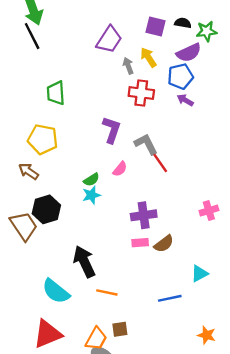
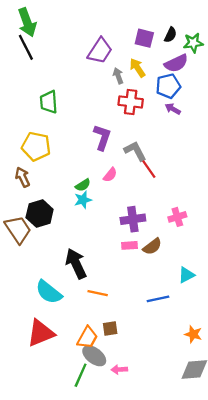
black semicircle: (183, 23) -> (170, 35), turned 105
brown arrow: (28, 171) -> (23, 177), turned 30
pink cross: (209, 211) -> (177, 217), moved

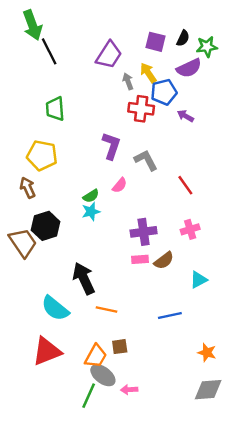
black line: (26, 47) -> (49, 51), moved
blue pentagon: (168, 86) -> (164, 92), moved
red line: (149, 169) -> (185, 185), moved
cyan triangle: (186, 275) -> (199, 280), moved

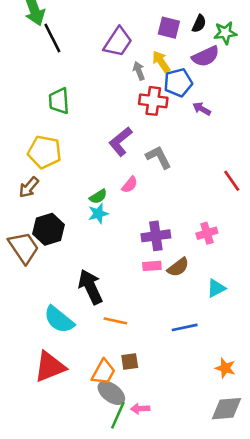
purple L-shape: (111, 146) -> (121, 142), turned -148
red line: (185, 185) -> (232, 181), moved
brown arrow: (28, 188) -> (29, 187), turned -114
green line: (89, 396) -> (118, 415), moved

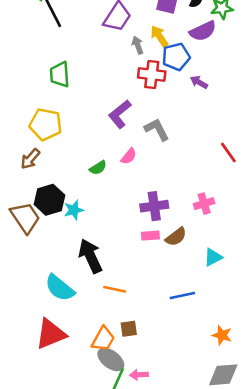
cyan star: (98, 214) -> (74, 210), moved

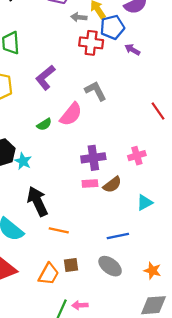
gray arrow: (138, 45) -> (79, 17), turned -64
purple L-shape: (120, 114) -> (45, 77), moved
pink semicircle: (129, 156) -> (71, 114), size x1.6
cyan star: (74, 210) -> (23, 161), turned -30
gray ellipse: (111, 359) -> (110, 266), moved

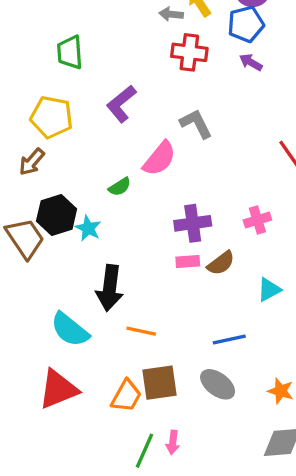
blue pentagon: (112, 27) -> (246, 24), moved
green semicircle: (44, 124) -> (120, 187), moved
black arrow: (37, 201) -> (110, 288), turned -148
brown square: (71, 265) -> (159, 383), size x1.6
pink arrow: (80, 305) -> (173, 442), turned -80

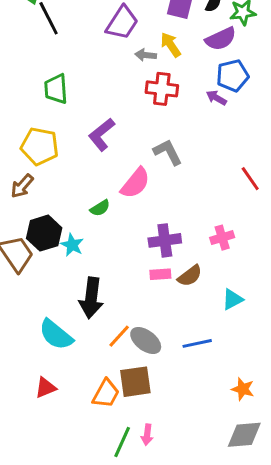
blue pentagon: (246, 24) -> (232, 76), moved
orange line: (141, 331) -> (119, 336), turned -60
gray ellipse: (218, 384) -> (146, 341), moved
red triangle: (58, 389) -> (46, 388), size x0.6

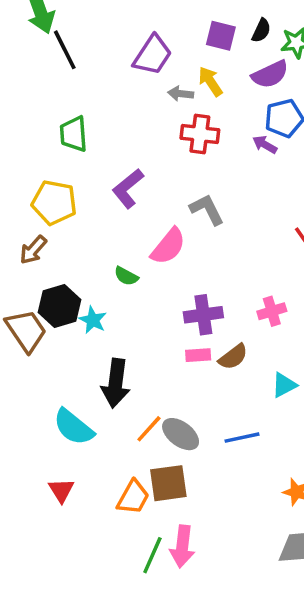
green semicircle: (100, 208) -> (126, 276), turned 60
red triangle: (46, 388) -> (61, 490), turned -40
pink arrow: (147, 435) -> (182, 546), size x1.6

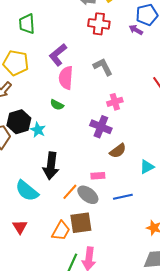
pink semicircle: (168, 246) -> (66, 78), moved, turned 145
pink cross: (272, 311) -> (115, 102), moved
purple cross: (203, 315) -> (101, 127), turned 30
pink rectangle: (198, 355) -> (98, 176), moved

